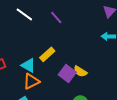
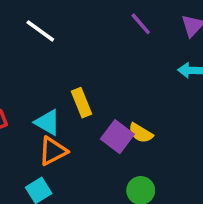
purple line: (56, 17) -> (141, 24), moved
yellow rectangle: (47, 54) -> (82, 103), turned -70

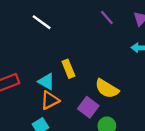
yellow semicircle: (141, 133) -> (107, 89), size x1.5
purple square: (117, 137) -> (88, 107), moved

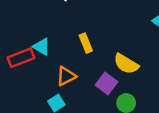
cyan triangle: (46, 82) -> (42, 47), moved

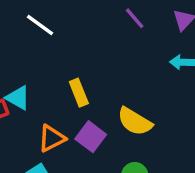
purple square: (107, 83) -> (91, 137), moved

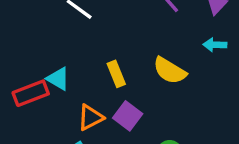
yellow semicircle: (135, 121) -> (170, 71), moved

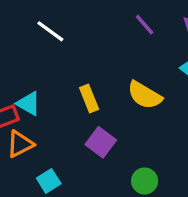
orange triangle: (90, 117) -> (20, 144), moved

